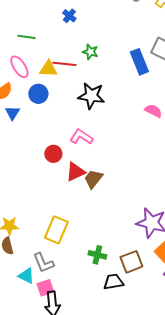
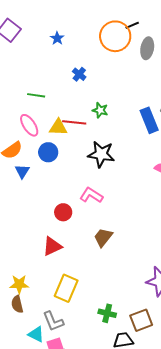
red triangle: (75, 172) -> (52, 246), moved

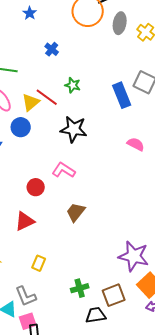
red line: (74, 122) -> (47, 97), turned 30
yellow triangle: (58, 127) -> (31, 102), turned -42
yellow rectangle: (66, 288) -> (39, 263), size x0.6
green cross: (107, 313) -> (80, 288), turned -30

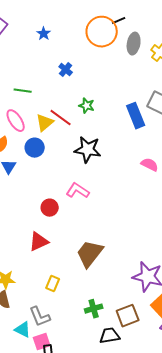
brown trapezoid: (76, 212) -> (90, 254), moved, size x1.4

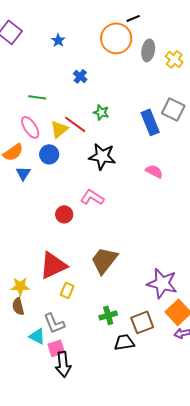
black line: (119, 21) -> (133, 18), moved
pink semicircle: (150, 165) -> (154, 171), moved
red triangle: (39, 242) -> (53, 265), moved, size x1.4

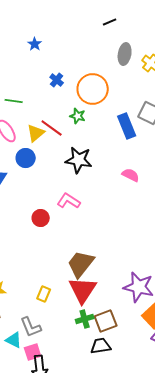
orange circle: (116, 38) -> (93, 89), moved
red triangle: (53, 265) -> (83, 290), moved, turned -32
brown square: (142, 322) -> (106, 321), moved

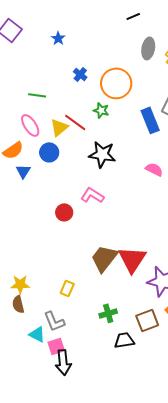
red triangle: (83, 290) -> (132, 259), moved
brown square: (106, 321) -> (147, 320), moved

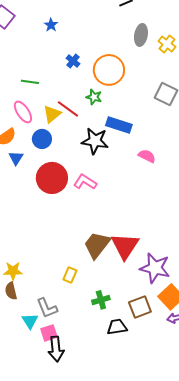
blue rectangle: (150, 120) -> (119, 125), moved, turned -50
red circle: (64, 212) -> (52, 178), moved, size x1.8
yellow rectangle: (67, 288) -> (70, 275), moved
cyan triangle: (37, 334) -> (30, 321), turned 30

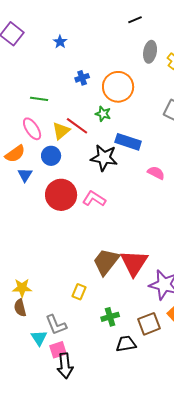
blue cross: (73, 61) -> (82, 78), turned 32

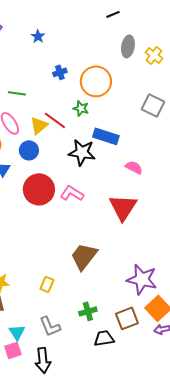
red triangle: (134, 263) -> (123, 207), moved
yellow rectangle: (79, 292) -> (47, 284), moved
gray L-shape: (56, 325) -> (50, 326), moved
pink square: (58, 350) -> (13, 350), moved

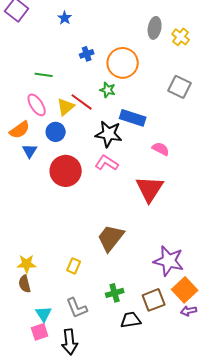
pink L-shape: (72, 193) -> (107, 163), moved

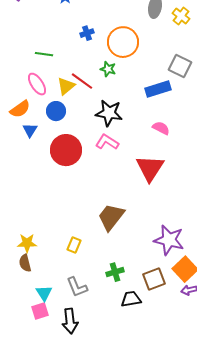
blue rectangle: (133, 118) -> (158, 89), moved, turned -35

